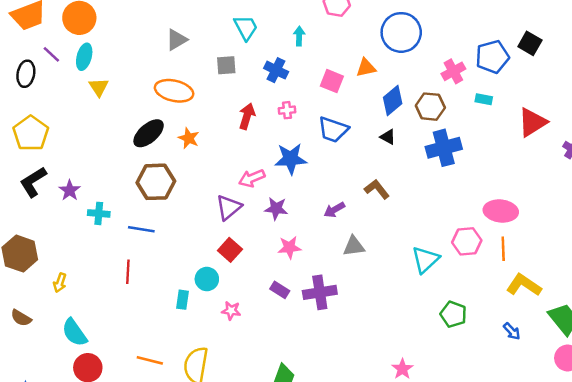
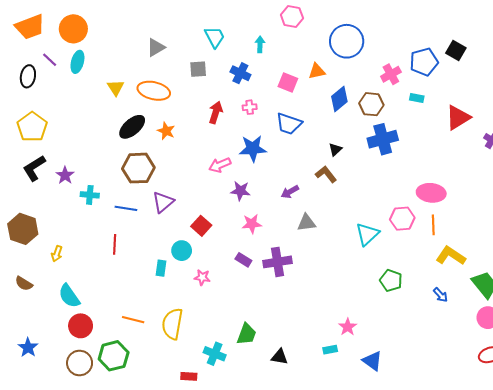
yellow triangle: (99, 87) -> (116, 88), moved
black triangle: (388, 137) -> (335, 150), moved, turned 48
purple triangle: (229, 207) -> (163, 202), moved

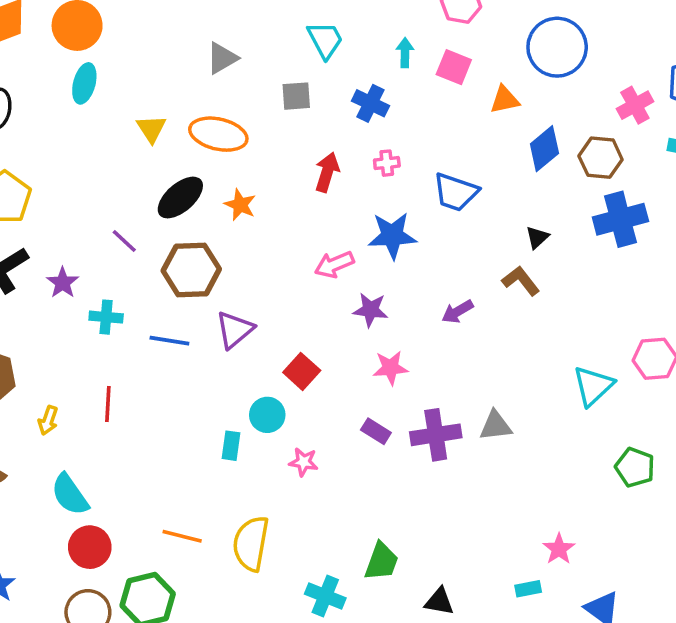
purple line: (50, 60) -> (124, 241), moved
pink square: (288, 82) -> (454, 67), moved
gray triangle: (306, 223) -> (495, 426), moved
red line: (115, 244) -> (108, 404), moved

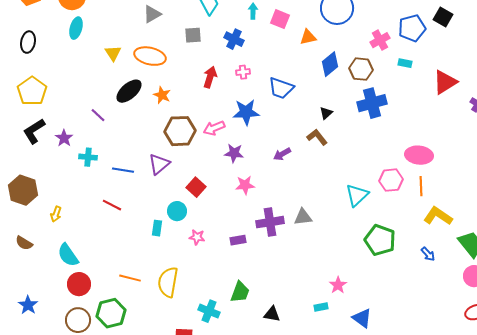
brown hexagon: (191, 270) -> (180, 131), moved
red line: (108, 404) -> (112, 205), moved, turned -66
purple rectangle: (376, 431) -> (238, 240), moved, turned -42
green pentagon: (635, 467) -> (380, 240), size x1.4

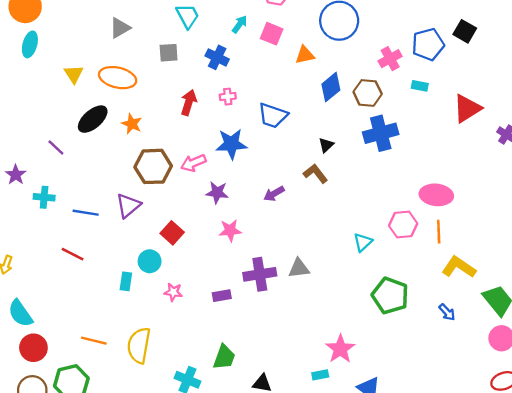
cyan arrow: (253, 11) -> (240, 24), turned 35
cyan triangle: (357, 195) -> (363, 242), size x0.7
pink star: (338, 285) -> (340, 349), size x1.4

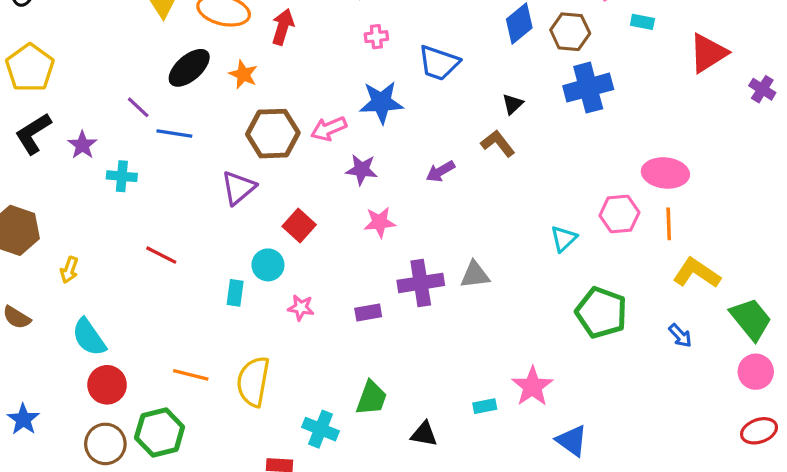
red arrow: (189, 102) -> (283, 27), moved
blue line: (86, 213) -> (174, 134), moved
cyan rectangle: (320, 375) -> (485, 406), moved

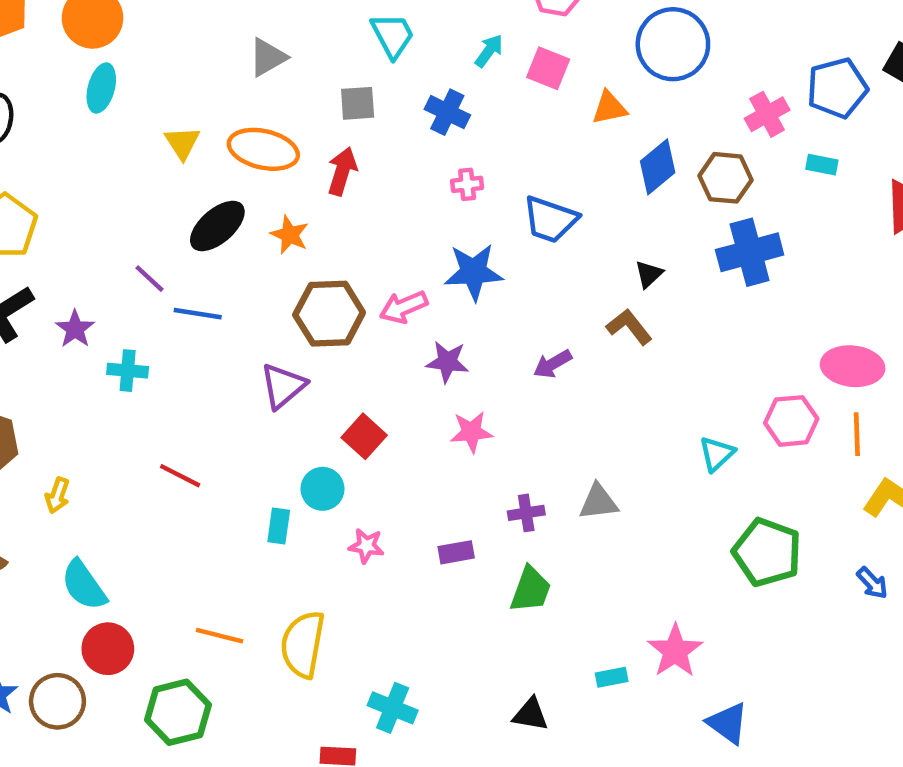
purple cross: (421, 283) -> (526, 513), size x0.6
green trapezoid: (371, 398) -> (531, 590), moved
brown circle: (105, 444) -> (57, 701), moved

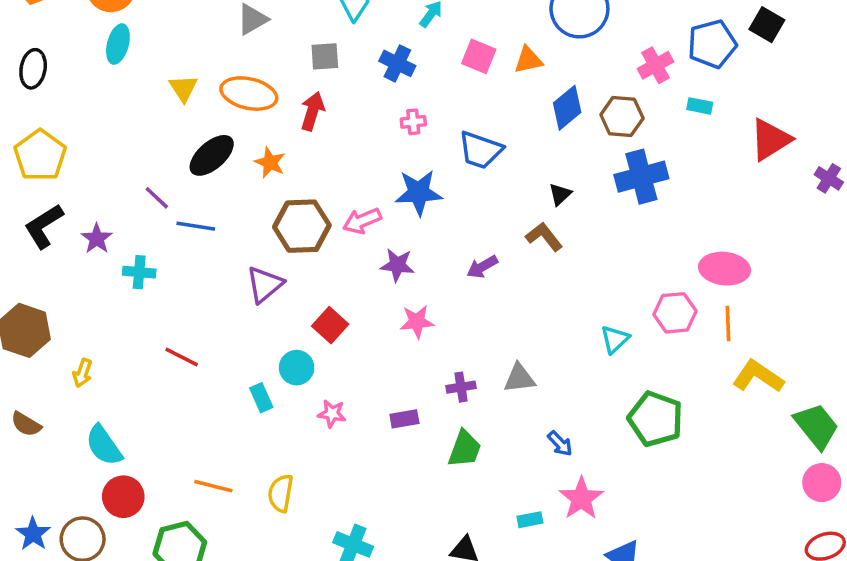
pink square: (548, 68) -> (479, 56), moved
cyan rectangle: (279, 526) -> (261, 398), turned -32
blue arrow: (872, 583) -> (560, 444), moved
yellow semicircle: (303, 644) -> (281, 493), size x0.7

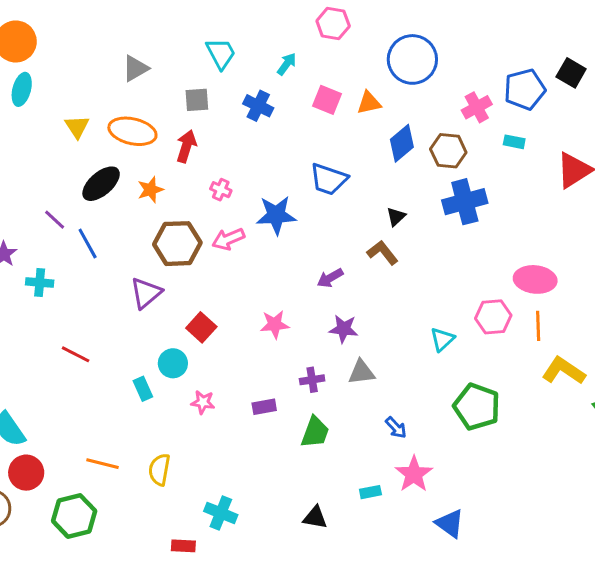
pink cross: (413, 122) -> (221, 190), moved, turned 30
orange star: (270, 162) -> (150, 190), turned 30
blue line: (196, 226) -> (88, 244), turned 52
purple star: (397, 265) -> (344, 329), moved

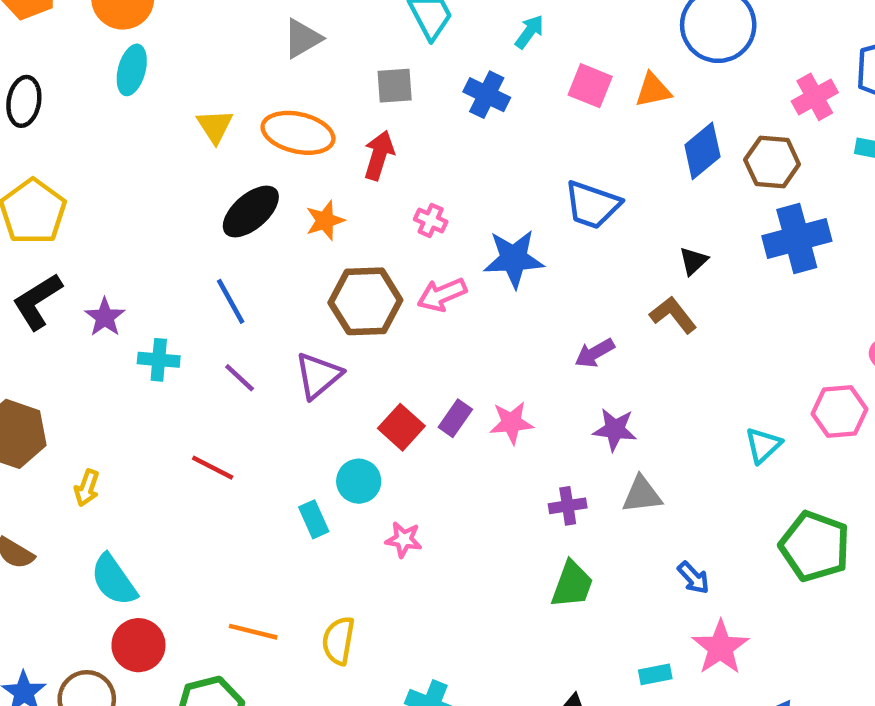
purple line: (55, 220) -> (240, 378), moved
purple rectangle: (264, 407) -> (455, 418), moved, turned -45

